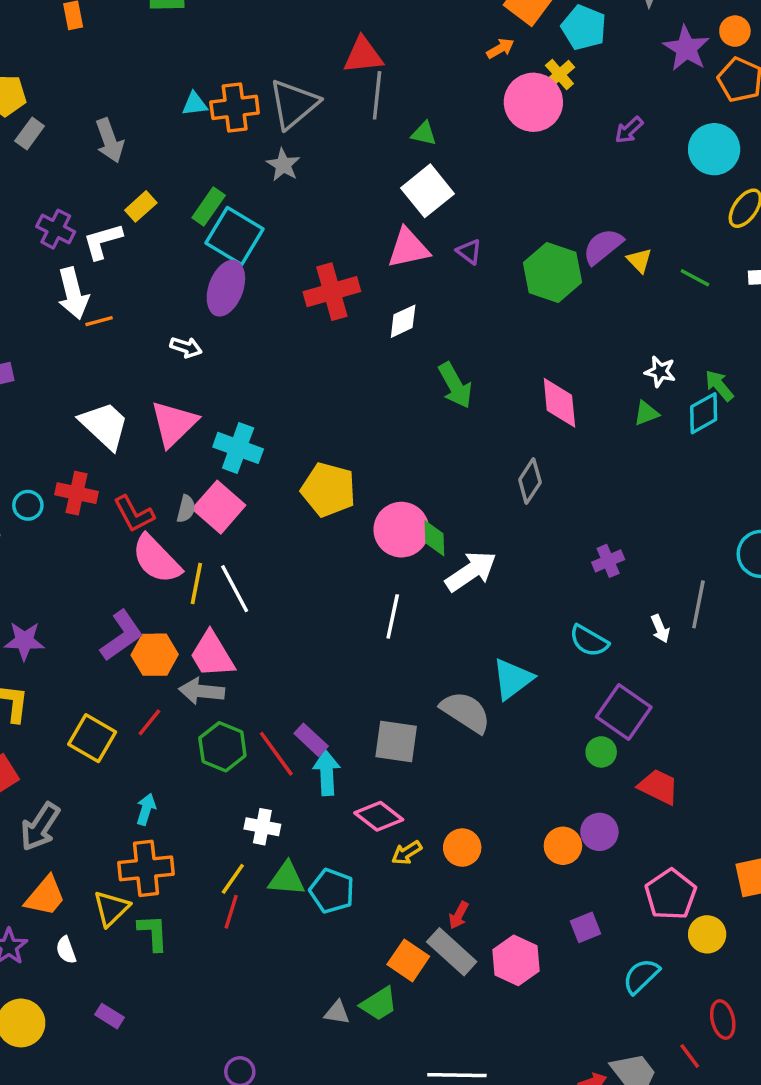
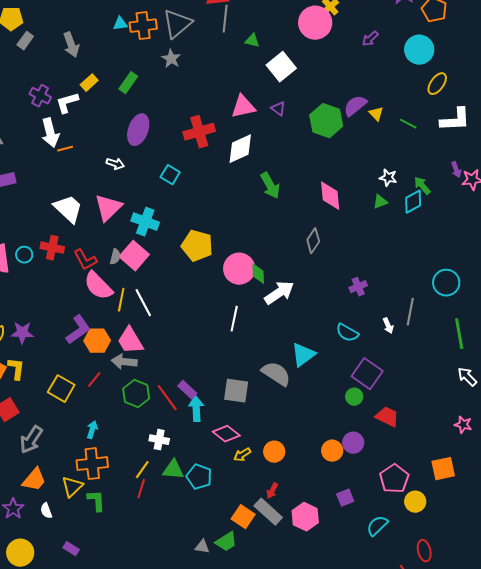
white square: (427, 191) -> (281, 67), moved
cyan square: (235, 236) -> (170, 175), moved, size x0.6
white diamond: (403, 321) -> (240, 149), size x1.5

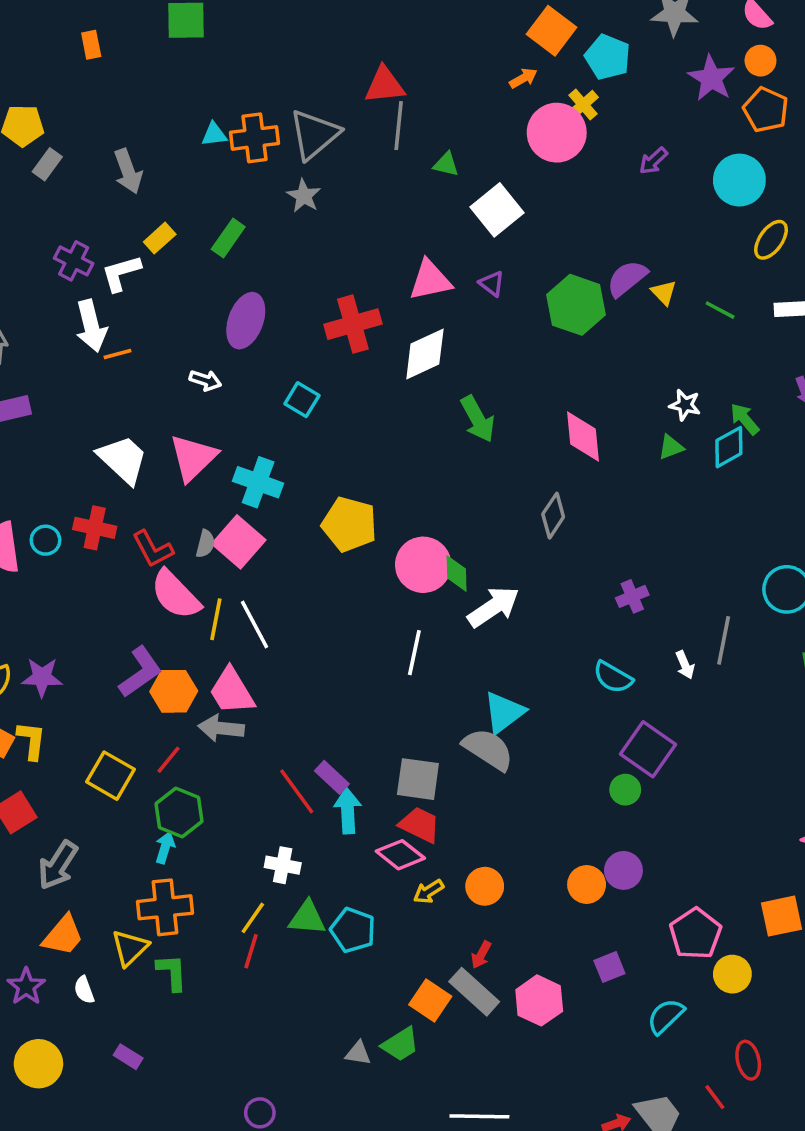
cyan triangle: (303, 355) -> (504, 712), moved
green hexagon: (136, 394) -> (179, 812), moved
red trapezoid: (387, 417) -> (420, 825), moved

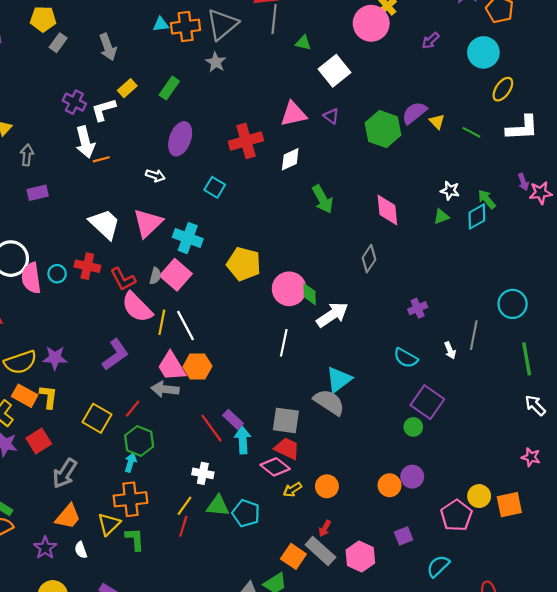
white diamond: (425, 354) -> (290, 159), size x0.7
orange hexagon: (174, 691) -> (197, 367), moved
yellow circle: (732, 974) -> (479, 496), moved

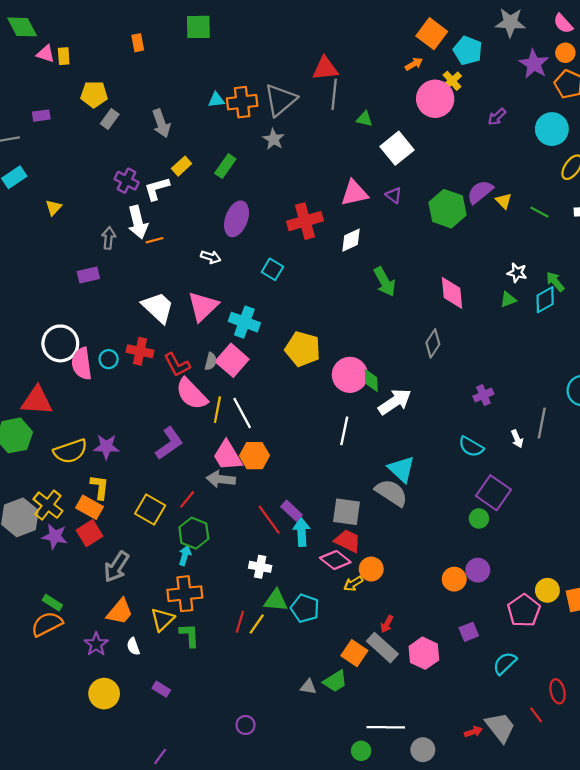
gray arrow: (27, 155) -> (109, 238), moved
cyan triangle: (339, 379) -> (401, 469), turned -40
orange rectangle: (25, 396) -> (89, 507), moved
orange circle: (327, 486) -> (371, 569), moved
yellow line: (184, 506) -> (257, 624), moved

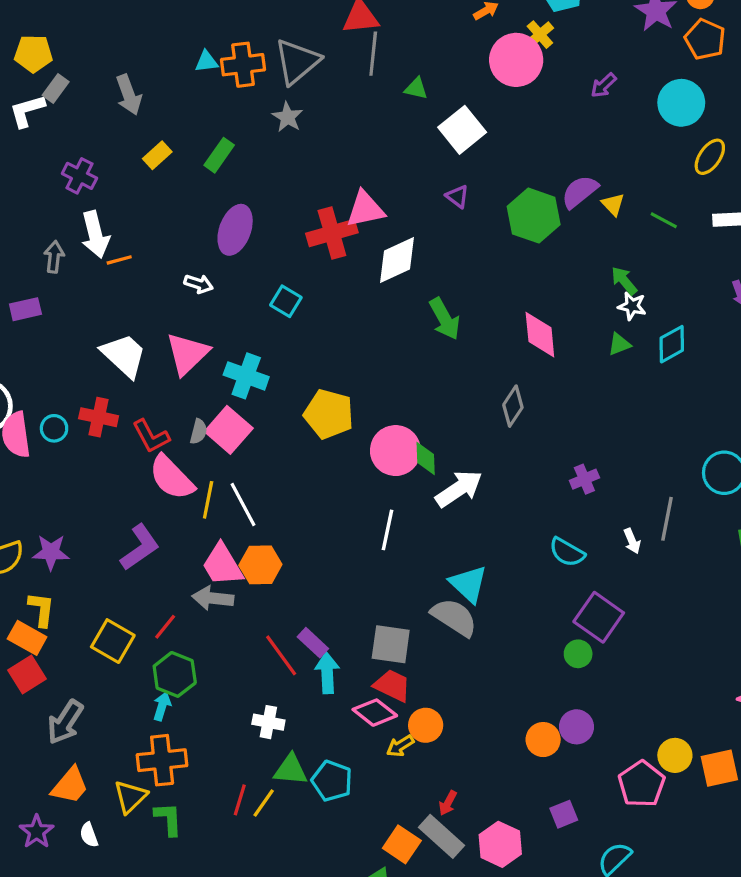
white L-shape: (157, 189) -> (27, 111), moved
pink triangle: (354, 193) -> (365, 209), moved
white diamond: (351, 240) -> (397, 260), size x1.4
green arrow: (555, 282) -> (624, 281), moved

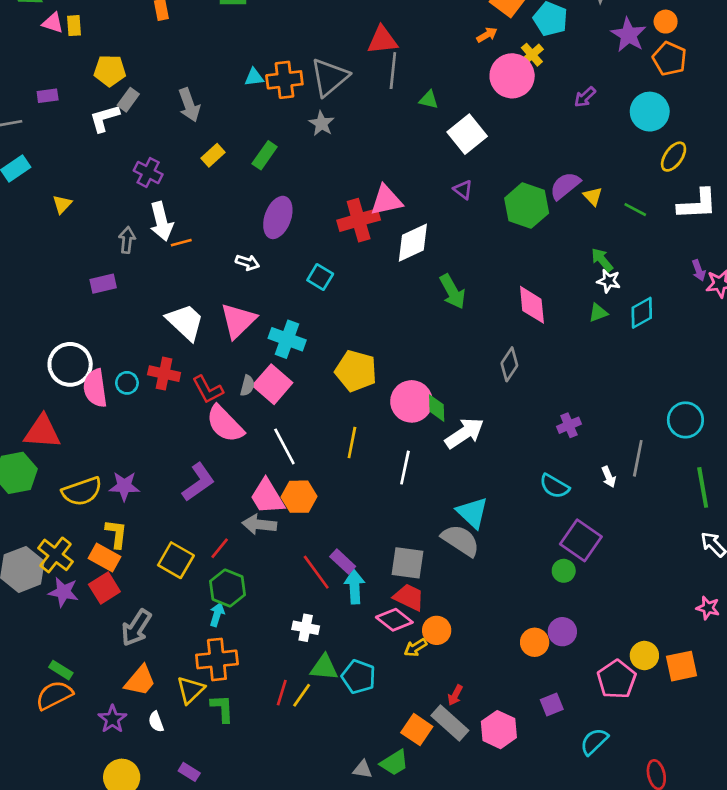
yellow line: (208, 500) -> (352, 442), moved

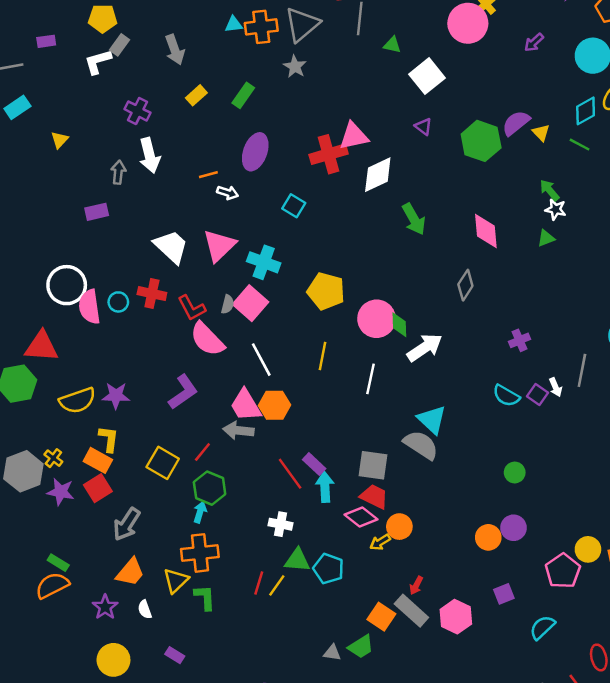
orange line: (181, 243) -> (208, 175), moved
cyan diamond: (642, 313) -> (586, 111), moved
purple square: (581, 540) -> (538, 394), moved, size x0.6
yellow cross: (56, 555) -> (53, 458), size x0.6

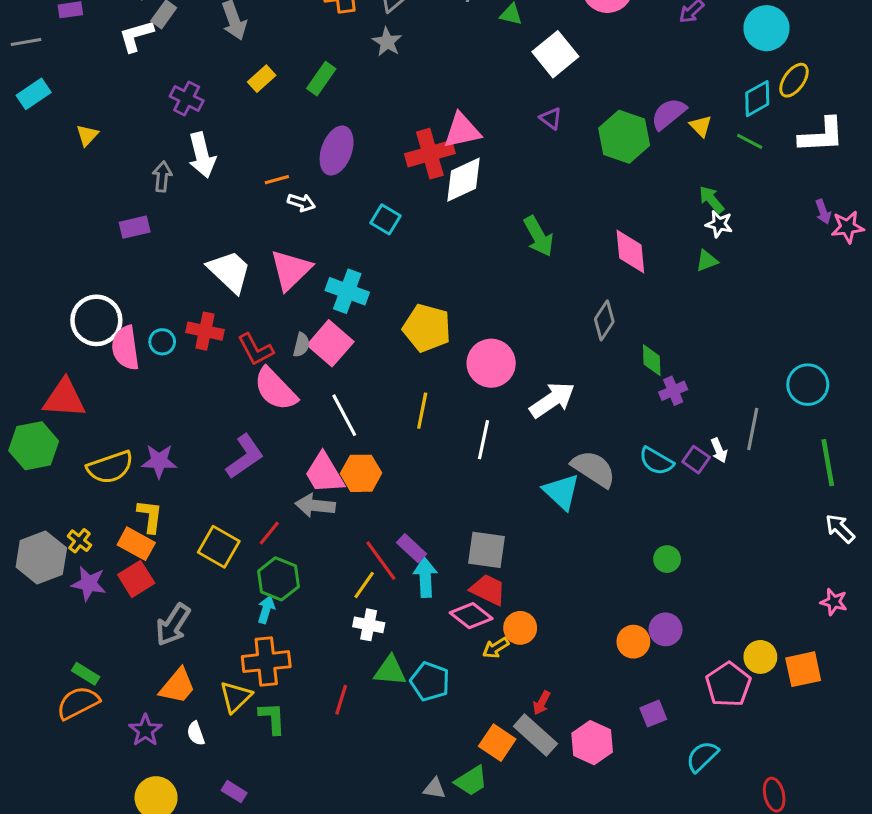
white diamond: (378, 175) -> (464, 180), moved
green diamond: (399, 325) -> (652, 360), moved
gray semicircle: (421, 445) -> (594, 469), moved
yellow line: (277, 585) -> (364, 585), moved

